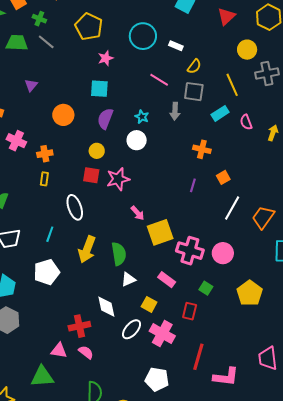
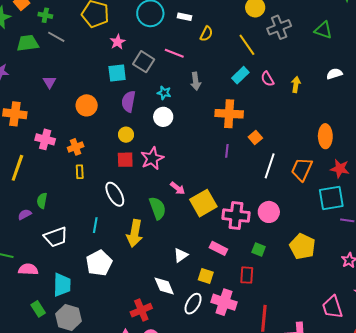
gray square: (194, 92) -> (144, 62), moved, turned 35
orange cross: (202, 149) -> (229, 114), size x1.5
green semicircle: (119, 254) -> (158, 208), moved

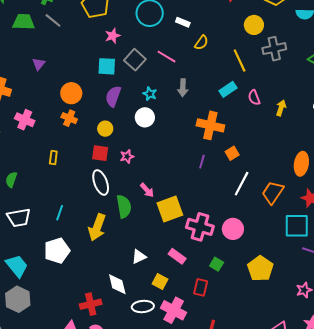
orange cross: (76, 147) -> (69, 118), moved, turned 35
pink star: (152, 158) -> (127, 156), size x0.6
white ellipse: (115, 194) -> (101, 182), moved
cyan trapezoid: (62, 285) -> (17, 266), turned -50
white ellipse: (193, 304) -> (143, 307), turned 45

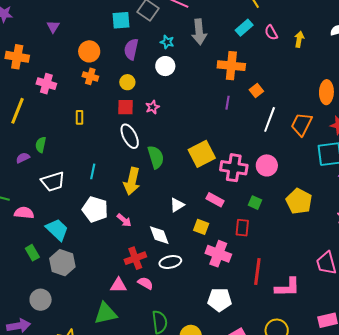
gray arrow: (183, 88) -> (199, 32), size x1.4
pink arrow: (147, 190) -> (124, 220), moved
white pentagon: (57, 251) -> (95, 209), turned -30
white ellipse: (143, 307) -> (170, 262), moved

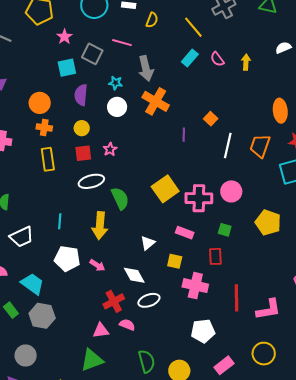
orange cross: (231, 66) -> (156, 101), moved, turned 32
yellow rectangle: (80, 117) -> (48, 159), moved, size x1.6
white ellipse: (130, 136) -> (91, 181), turned -70

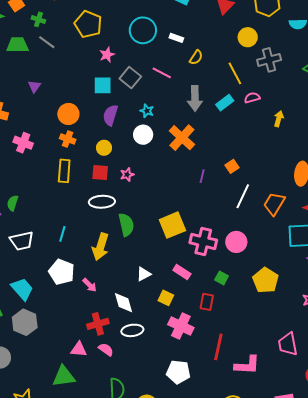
pink semicircle: (217, 59) -> (252, 98), moved, turned 98
gray arrow: (146, 68) -> (195, 98), moved

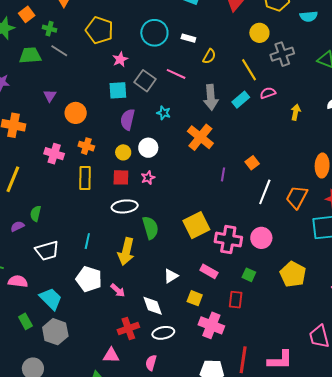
orange circle: (68, 114) -> (76, 113), moved
white circle: (143, 135) -> (148, 148), moved
pink cross: (23, 143) -> (54, 154), moved
red line: (218, 347) -> (243, 360), moved
pink semicircle: (106, 349) -> (151, 363), moved, turned -105

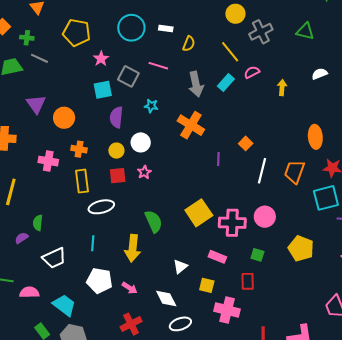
purple triangle: (50, 96) -> (36, 104), size x1.5
white ellipse: (125, 206) -> (101, 207), moved
red cross: (128, 328) -> (131, 324), moved

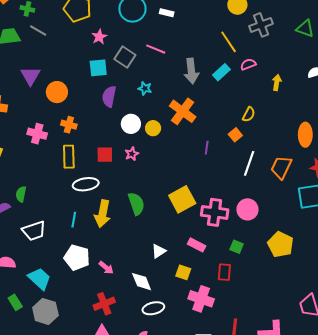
yellow semicircle: (189, 44) -> (249, 114), moved
yellow circle: (116, 151) -> (153, 128), moved
yellow arrow: (133, 248) -> (103, 214), moved

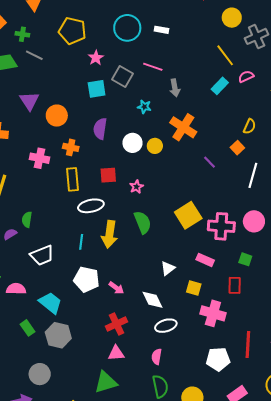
gray arrow: (191, 71) -> (175, 88), moved, size x0.7
purple semicircle: (109, 96) -> (100, 129), moved
purple line: (207, 148) -> (210, 162), turned -48
pink star: (132, 154) -> (136, 187), moved

